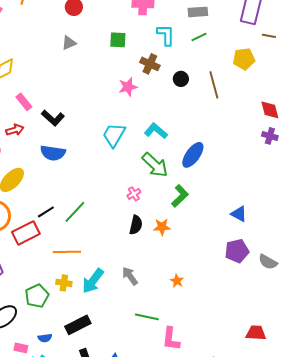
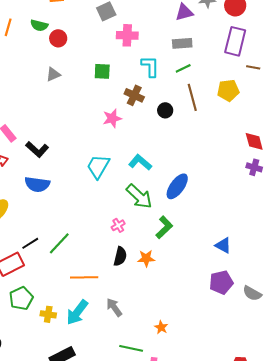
brown line: (214, 85) -> (192, 97), moved
orange line: (67, 252) -> (84, 277), moved
orange star: (177, 281) -> (161, 327), moved
green pentagon: (37, 296) -> (21, 298), moved

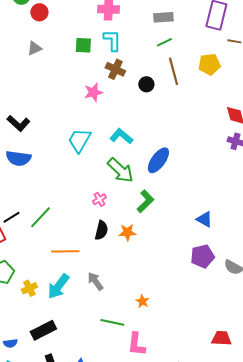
cyan L-shape: (150, 66) -> (112, 40), moved
yellow cross: (48, 314) -> (29, 288), turned -35

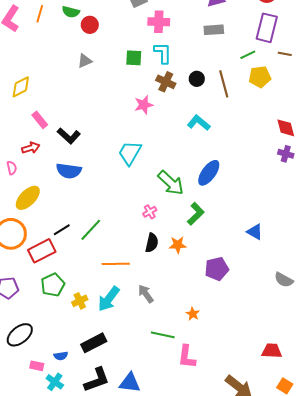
green line: (164, 42) -> (248, 55), moved
black circle: (146, 84) -> (197, 79), moved
cyan L-shape: (121, 136) -> (199, 123), moved
purple pentagon: (202, 256) -> (217, 269), moved

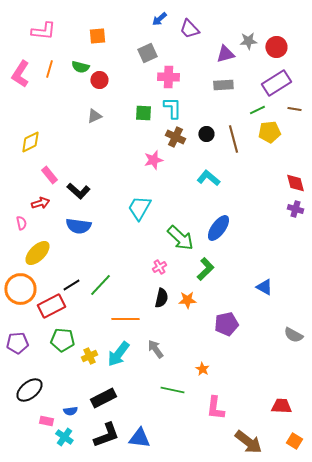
purple rectangle: (267, 28) -> (276, 83), turned 44
green pentagon: (53, 285) -> (62, 340), turned 30
pink L-shape: (187, 357) -> (215, 408), moved

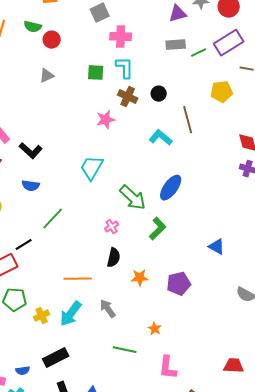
green line: (257, 110) -> (199, 53), moved
brown line: (233, 139) -> (188, 120), moved
blue semicircle: (78, 226) -> (31, 186), size x0.7
green line: (100, 285) -> (53, 219), moved
orange star: (187, 300) -> (140, 278), moved

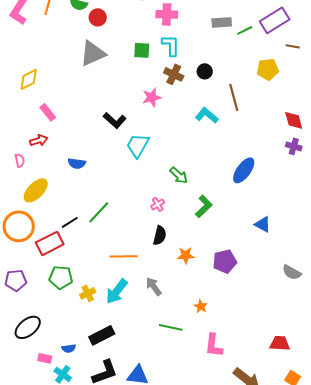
gray triangle: (47, 76) -> (93, 53), size x1.8
black L-shape: (31, 151) -> (115, 120), moved
blue ellipse: (171, 188) -> (244, 170), moved
green arrow: (133, 198) -> (179, 175), size x0.7
green line: (53, 219) -> (99, 212), moved

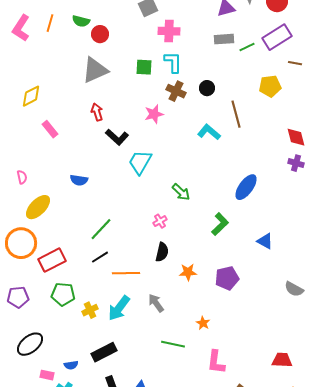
red arrow: (39, 140) -> (97, 112), moved, turned -90
green L-shape: (204, 206) -> (220, 224), moved
black line: (70, 222) -> (100, 257), moved

